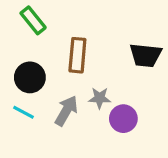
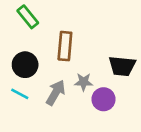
black trapezoid: (146, 55) -> (122, 66), moved

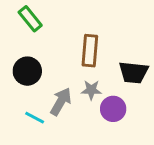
brown rectangle: (65, 46) -> (90, 51), moved
cyan line: (20, 94) -> (35, 118), moved

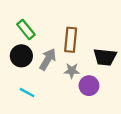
green rectangle: (30, 19) -> (26, 30), moved
gray arrow: (61, 102) -> (48, 59), moved

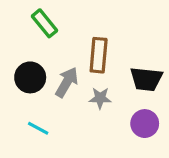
green rectangle: (26, 30) -> (44, 23), moved
purple circle: (89, 86) -> (145, 124), moved

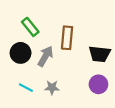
green rectangle: (44, 23) -> (30, 27), moved
gray star: (100, 98) -> (52, 88), moved

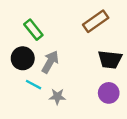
brown rectangle: (67, 38) -> (96, 21), moved, turned 50
cyan line: (26, 88) -> (33, 85), moved

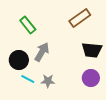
black circle: (23, 58) -> (19, 60), moved
cyan line: (33, 85) -> (28, 79), moved

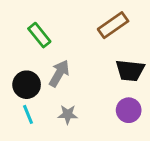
cyan line: (28, 79) -> (28, 114), moved, turned 40

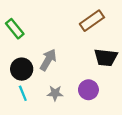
green rectangle: (39, 35) -> (15, 29), moved
purple circle: (129, 110) -> (88, 90), moved

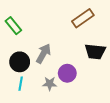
purple circle: (88, 90) -> (67, 73), moved
cyan line: (23, 93) -> (21, 84), turned 32

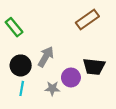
black trapezoid: (95, 52) -> (94, 67), moved

